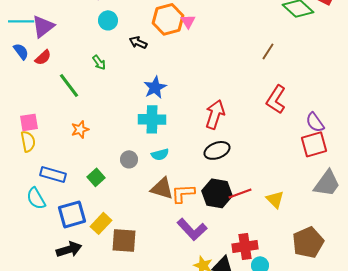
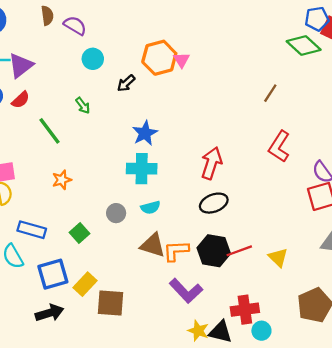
black arrow: (138, 42) -> (126, 83), turned -66

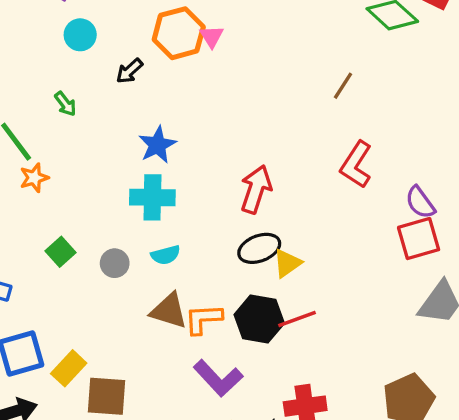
orange star: (62, 180) -> (34, 178), moved
green square: (79, 233) -> (60, 252), moved
yellow triangle: (278, 257) -> (287, 263), moved, turned 40

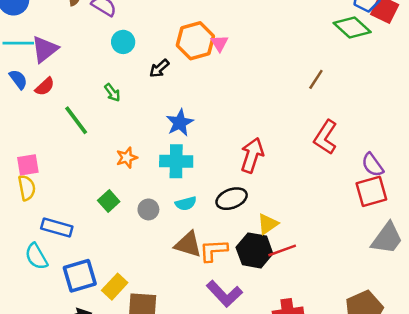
orange star: (34, 178) -> (127, 158), moved
black ellipse: (259, 248) -> (232, 199), moved
yellow triangle: (287, 263) -> (268, 224), moved

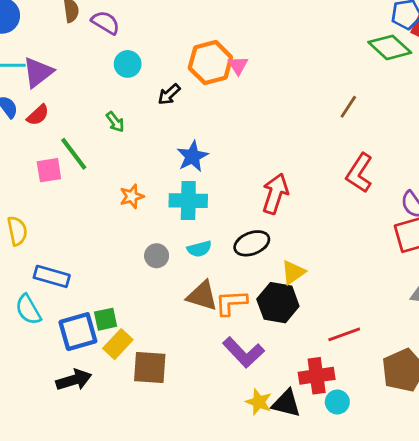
pink square: (28, 165) -> (49, 170), moved
green square: (109, 201) -> (106, 319), moved, turned 30
red line: (282, 250) -> (344, 334), moved

